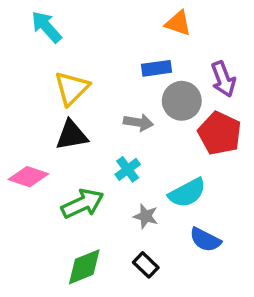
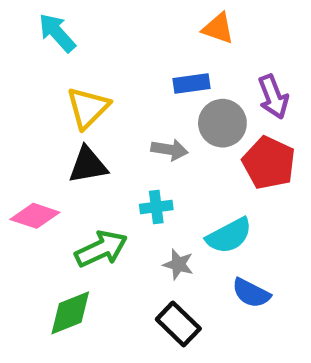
cyan cross: (128, 169) -> (156, 207), turned 30
black rectangle: (146, 265) -> (178, 324), size x1.4
green diamond: (84, 267) -> (70, 313), moved

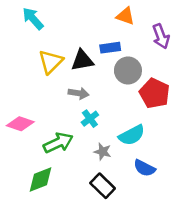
purple arrow: (273, 97) -> (161, 36), moved
gray arrow: (170, 150) -> (79, 93), moved
black triangle: (88, 165) -> (82, 60), moved
cyan cross: (156, 207) -> (90, 119), turned -30

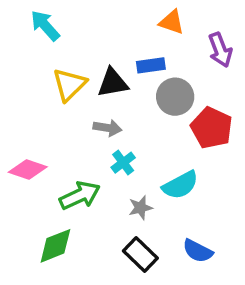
gray star: (103, 152) -> (140, 208), turned -30
blue semicircle: (144, 168) -> (198, 251), moved

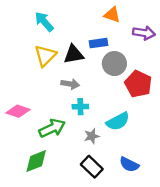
cyan arrow: (45, 26) -> (44, 22), moved
purple arrow: (220, 50) -> (144, 33), turned -60
cyan cross: (123, 163) -> (80, 107), turned 35

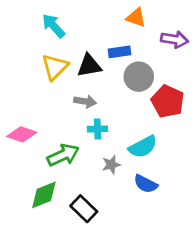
blue semicircle: (129, 164) -> (146, 184), moved
black rectangle: (92, 167) -> (84, 209), moved

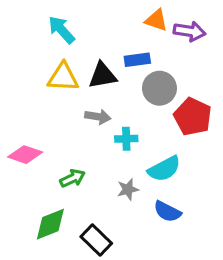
purple arrow: (174, 40) -> (190, 31), moved
yellow triangle: (55, 67) -> (63, 77), turned 48
cyan cross: (97, 129) -> (126, 139), moved
green arrow: (63, 155) -> (73, 178), size x0.7

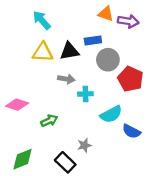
gray star: (128, 189) -> (84, 145), moved
blue semicircle: (167, 212) -> (131, 131), moved
green diamond: (50, 224) -> (22, 159), moved

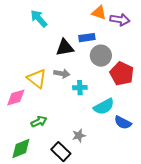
yellow triangle: (43, 52) -> (37, 79), moved, turned 35
pink diamond: (17, 105) -> (16, 98), turned -35
green arrow: (49, 121) -> (39, 122), moved

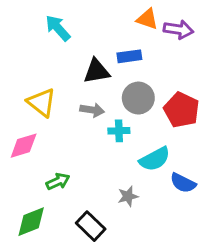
gray circle: (101, 56) -> (138, 98), moved
yellow triangle: (37, 79) -> (41, 102), moved
gray star: (79, 136) -> (128, 196), moved

